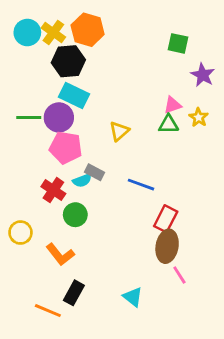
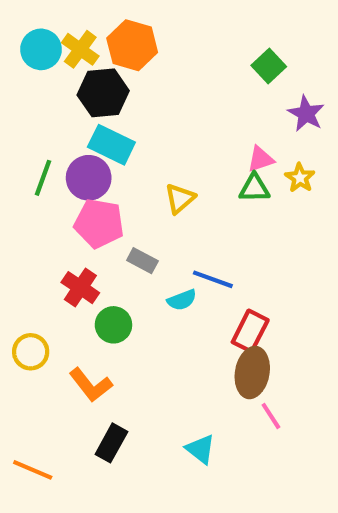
green square: (178, 43) -> (269, 66), turned 35
green line: (29, 117) -> (43, 178), turned -70
cyan semicircle: (82, 180) -> (182, 300), moved
orange line: (48, 311) -> (33, 470), moved

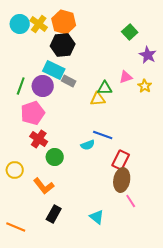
black hexagon: (103, 93) -> (63, 45), moved
green triangle: (254, 188) -> (105, 88), moved
yellow triangle: (180, 199) -> (98, 99), moved, turned 35
pink pentagon: (99, 223) -> (33, 113), moved, turned -30
gray rectangle: (142, 261) -> (69, 81), moved

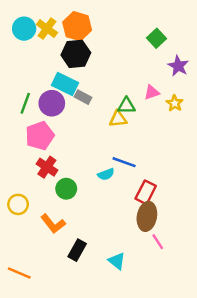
black rectangle: (54, 214) -> (77, 250), moved

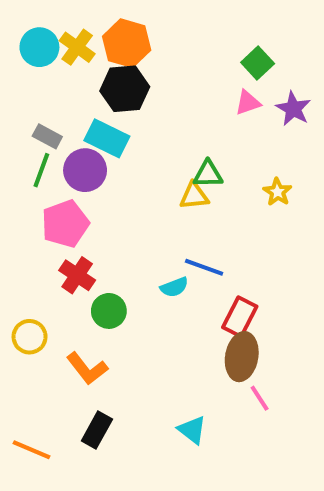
pink triangle: (152, 92) -> (248, 103), moved
gray rectangle: (83, 97) -> (47, 136), moved
yellow star: (175, 103) -> (277, 192), moved
black rectangle: (77, 250) -> (97, 430), moved

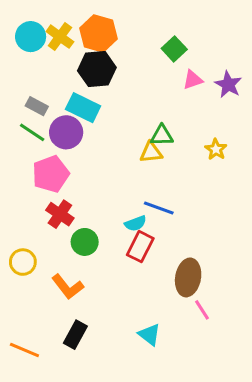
green square: (258, 63) -> (174, 49), moved
green line: (41, 170) -> (32, 132), turned -76
red rectangle: (240, 317) -> (140, 247), moved

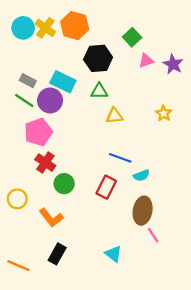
black hexagon: (97, 69) -> (98, 58), moved
green triangle: (162, 135) -> (99, 91), moved
cyan semicircle: (136, 223) -> (141, 175), moved

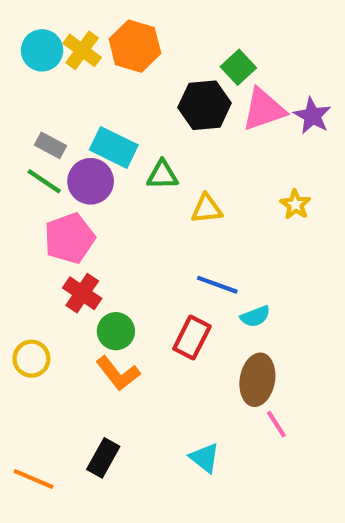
black hexagon: (98, 58) -> (205, 105), moved
pink triangle: (146, 61) -> (264, 109), size x1.6
green triangle: (99, 91) -> (162, 175), moved
orange L-shape: (51, 218) -> (118, 373), moved

